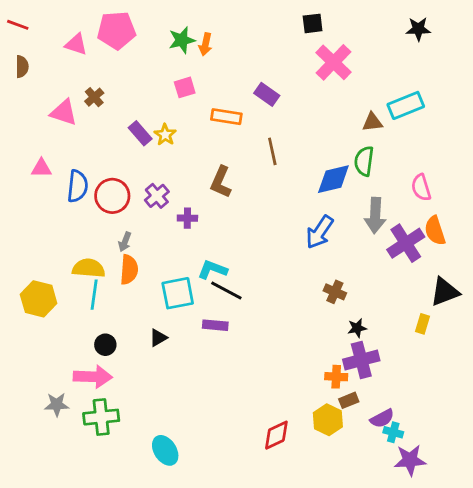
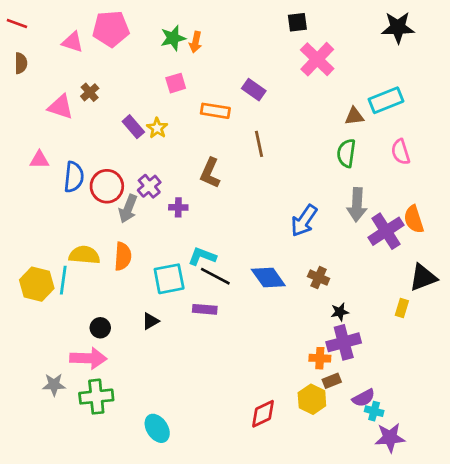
black star: (418, 29) -> (398, 27), size x1.4
blue diamond: (333, 179) -> (268, 278), moved, turned 68
pink semicircle: (421, 188) -> (401, 152), moved
gray arrow: (125, 242) -> (128, 209), moved, size x1.5
cyan line: (94, 295) -> (63, 280), moved

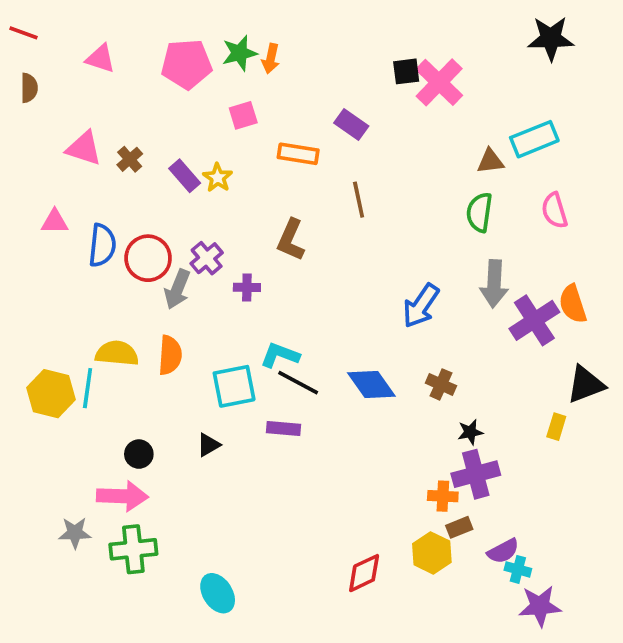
black square: (297, 22) -> (406, 71), moved
pink pentagon: (111, 29) -> (186, 64), moved
brown cross: (90, 92) -> (130, 159), moved

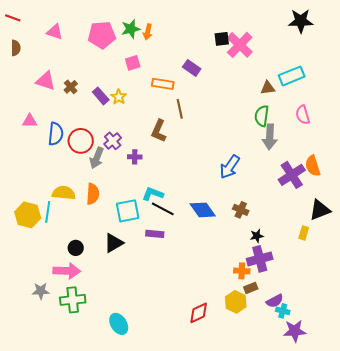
brown line: (359, 200) -> (180, 109), moved
gray arrow: (494, 284) -> (270, 137), moved
black triangle: (208, 445) -> (114, 243), size x1.5

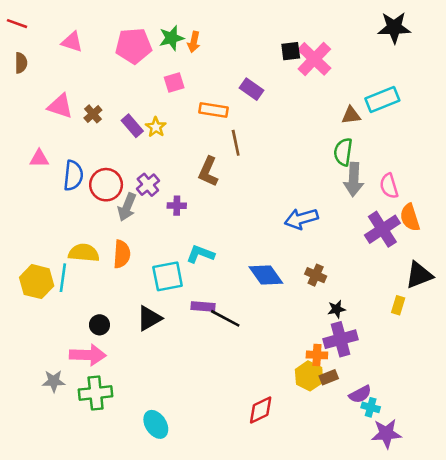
pink semicircle: (303, 115) -> (389, 186), moved
blue arrow: (230, 167) -> (301, 219), turned 40
black line: (163, 209) -> (225, 318), moved
yellow hexagon: (236, 302) -> (309, 376), moved

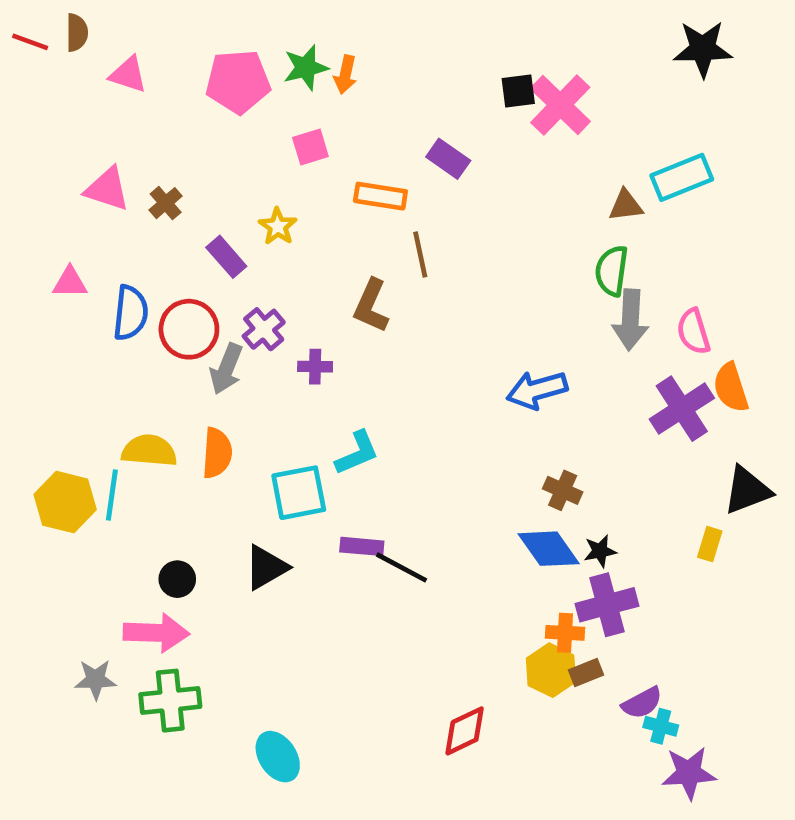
brown semicircle: (21, 63) -> (77, 33), moved
purple rectangle: (132, 126) -> (226, 257), moved
cyan L-shape: (200, 254) -> (357, 453), turned 136
blue diamond: (266, 275) -> (549, 549), moved

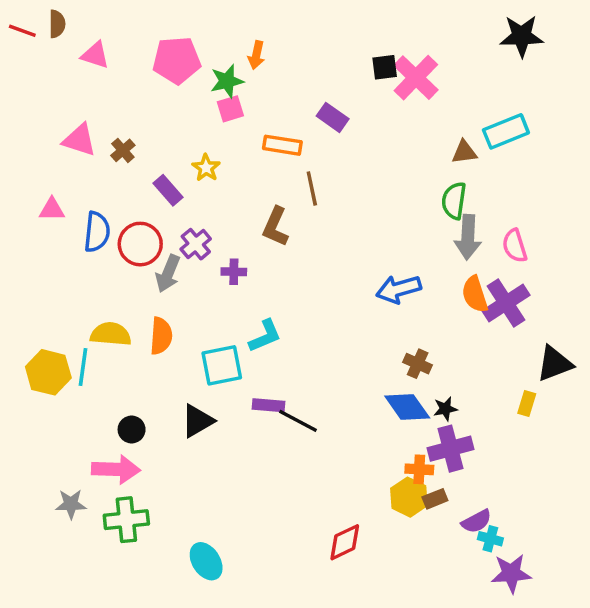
green star: (306, 68) -> (227, 81), moved
orange semicircle: (731, 388) -> (475, 294), moved

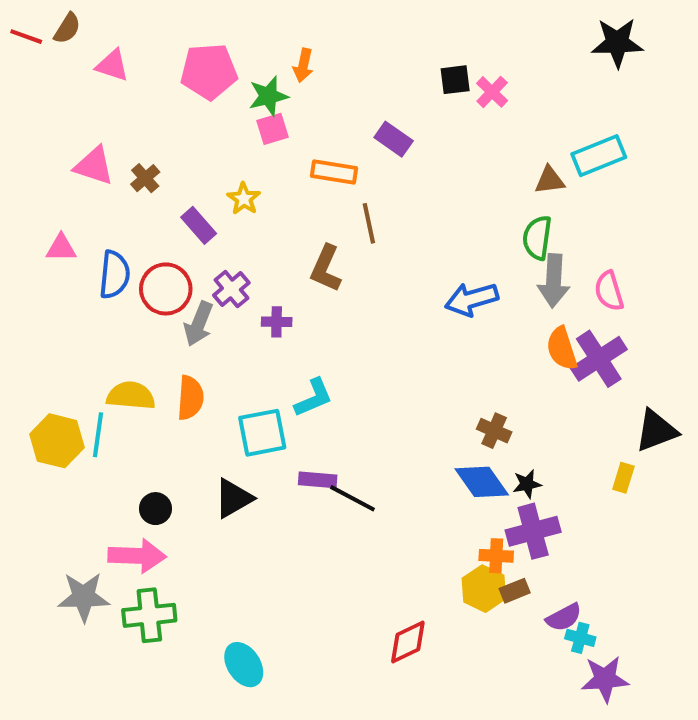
brown semicircle: (57, 24) -> (67, 28), turned 32
pink cross: (416, 78) -> (492, 92), size x0.6
blue arrow: (399, 289) -> (472, 299), moved
gray star: (71, 504) -> (84, 597), size x1.4

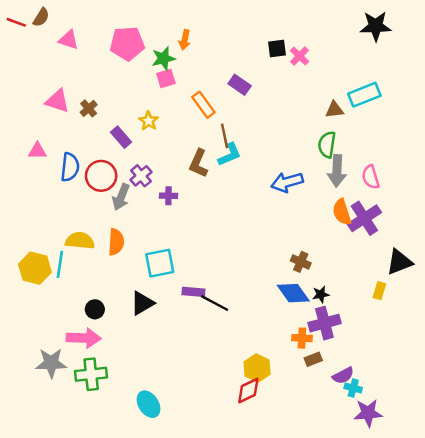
orange rectangle: (334, 172) -> (203, 105), turned 45
cyan L-shape: (314, 398) -> (230, 155), moved
yellow hexagon: (484, 589) -> (257, 368), moved

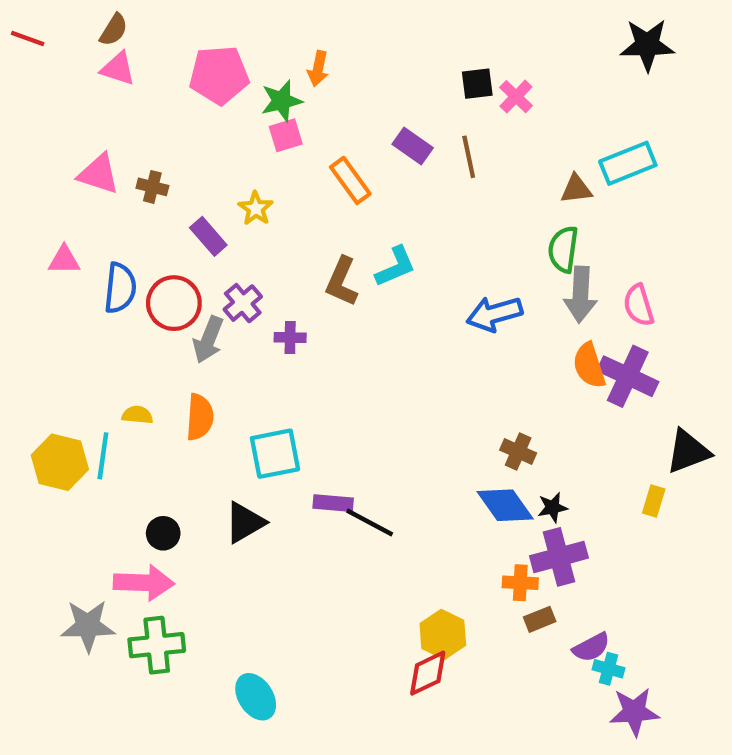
brown semicircle: (41, 17) -> (114, 30), moved
brown cross: (89, 108) -> (152, 187), turned -35
brown line: (225, 136) -> (469, 157), moved
purple cross: (364, 218) -> (628, 376), turned -32
yellow semicircle: (80, 241) -> (137, 415), size x0.6

